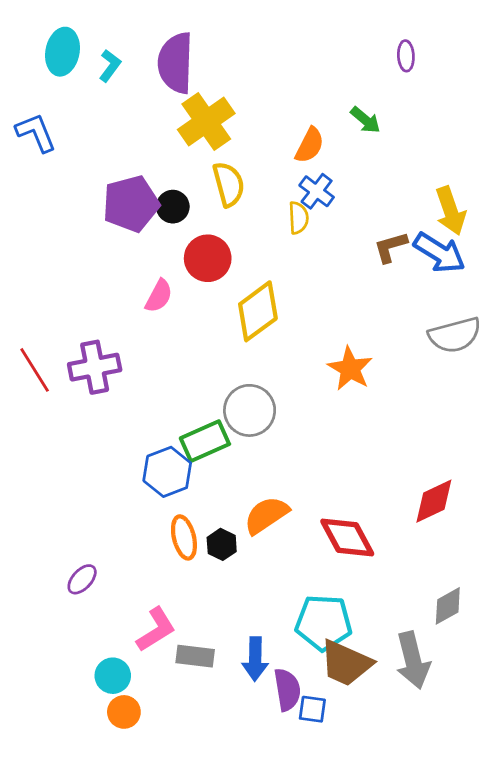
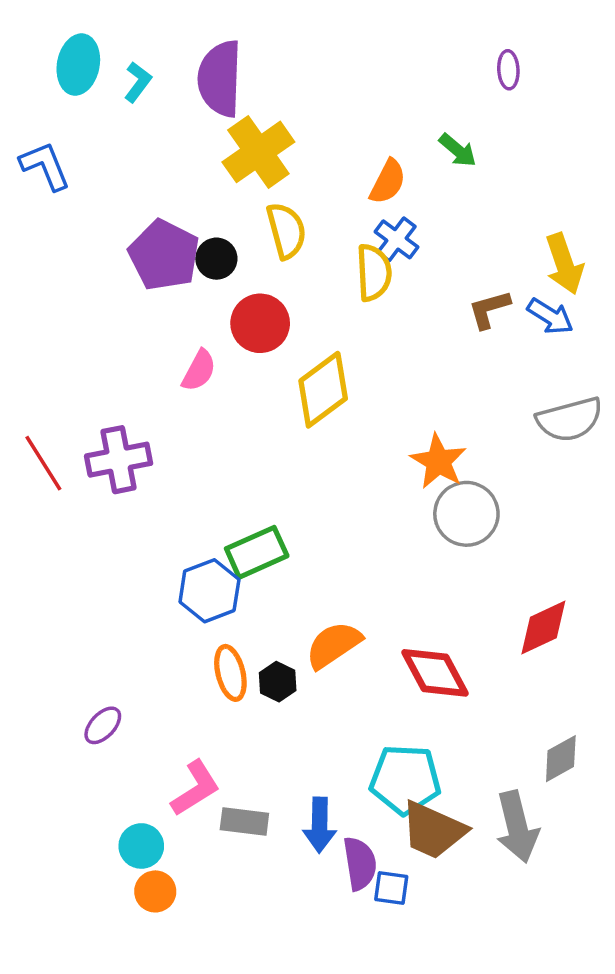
purple pentagon: (131, 204) -> (164, 255), turned -30
yellow semicircle: (298, 218) -> (374, 273), size x1.4
blue arrow: (439, 253) -> (550, 316), size x0.7
gray circle: (250, 410) -> (466, 514), moved

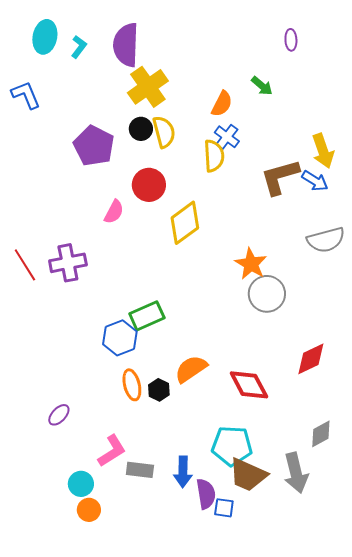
black circle: (216, 259) -> (141, 129), moved
brown L-shape: (489, 309) -> (280, 177), size x1.6

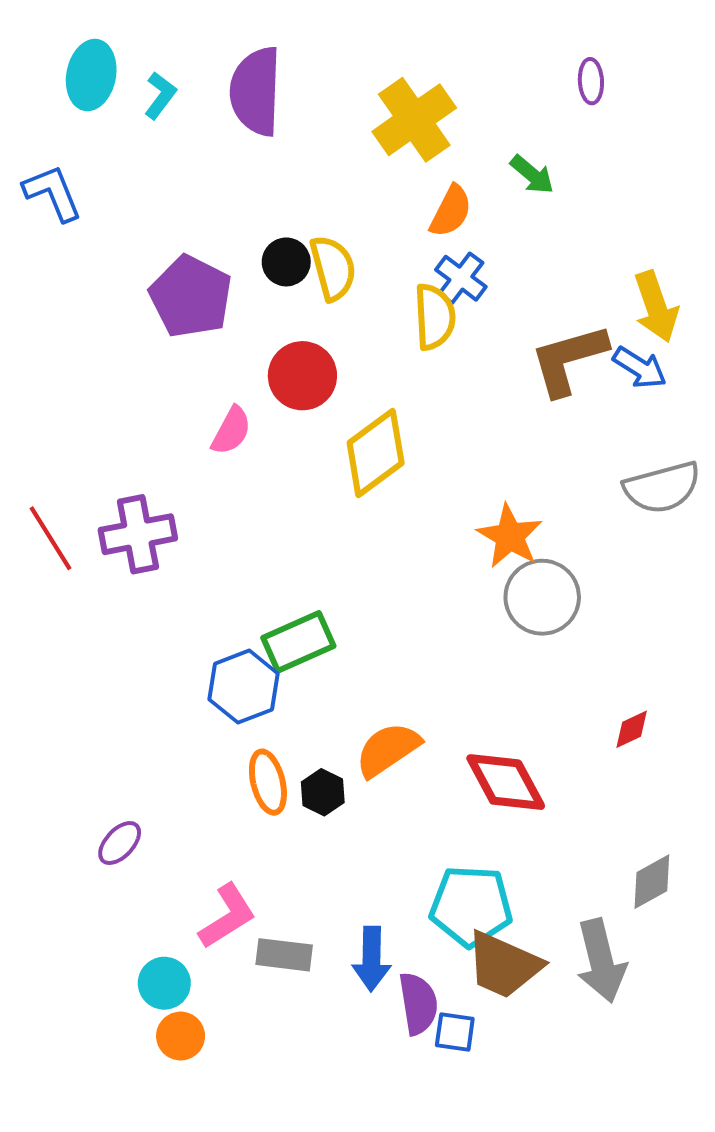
yellow cross: (148, 87) -> (414, 120), moved
red diamond: (311, 359) -> (632, 729), size x0.6

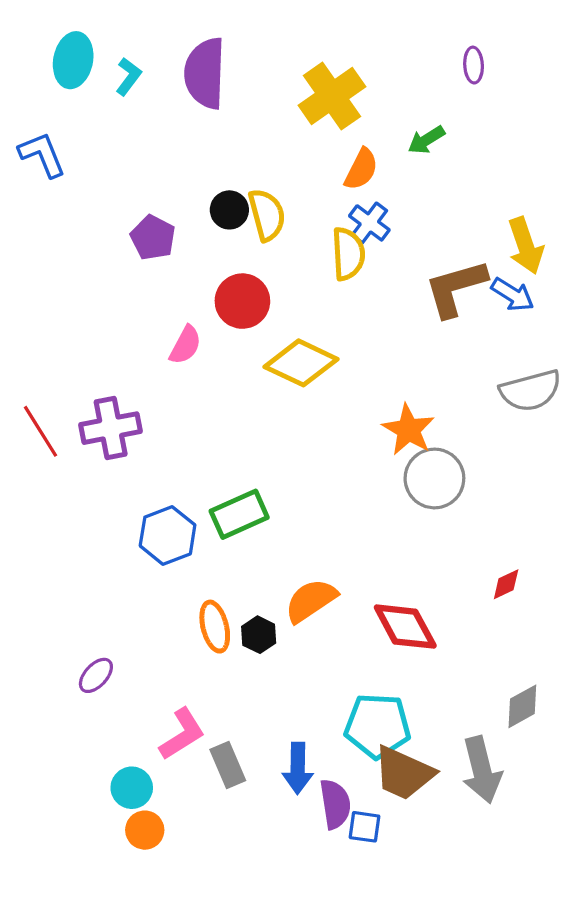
green arrow: (532, 175) -> (426, 140), turned 108
purple pentagon: (191, 296) -> (153, 238), size x0.7
yellow diamond: (376, 453) -> (301, 363), turned 62
blue hexagon: (244, 687) -> (168, 535), moved
gray rectangle: (284, 955) -> (228, 765), turned 60

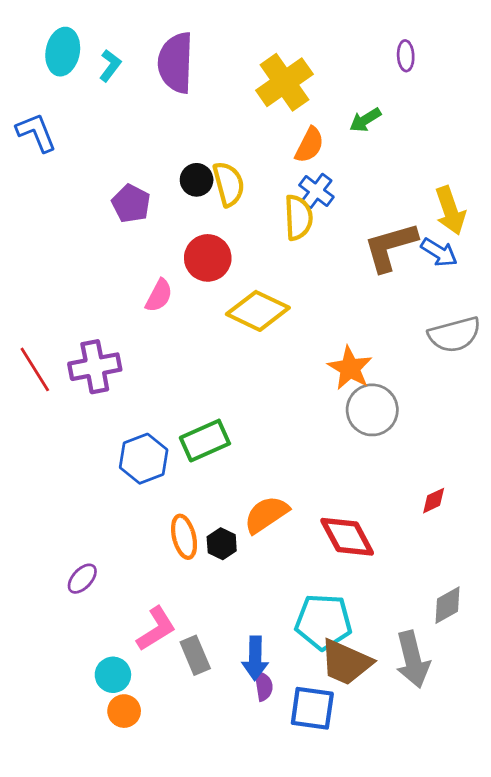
purple semicircle: (335, 804) -> (263, 686), moved, size x0.7
blue square: (364, 827) -> (312, 708), size x1.6

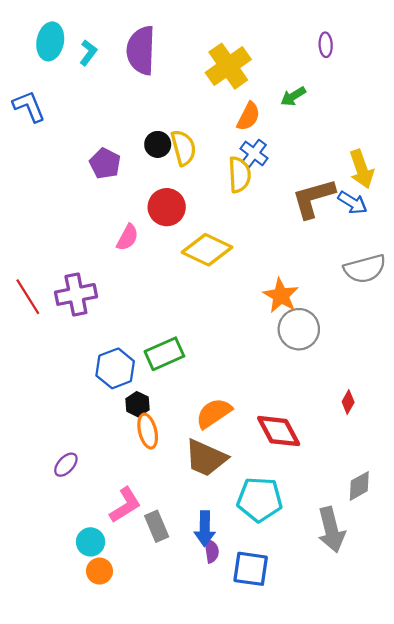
red diamond: (434, 501) -> (348, 402), turned -35
black hexagon: (222, 544) -> (138, 404), moved
brown trapezoid: (346, 662) -> (206, 458), moved

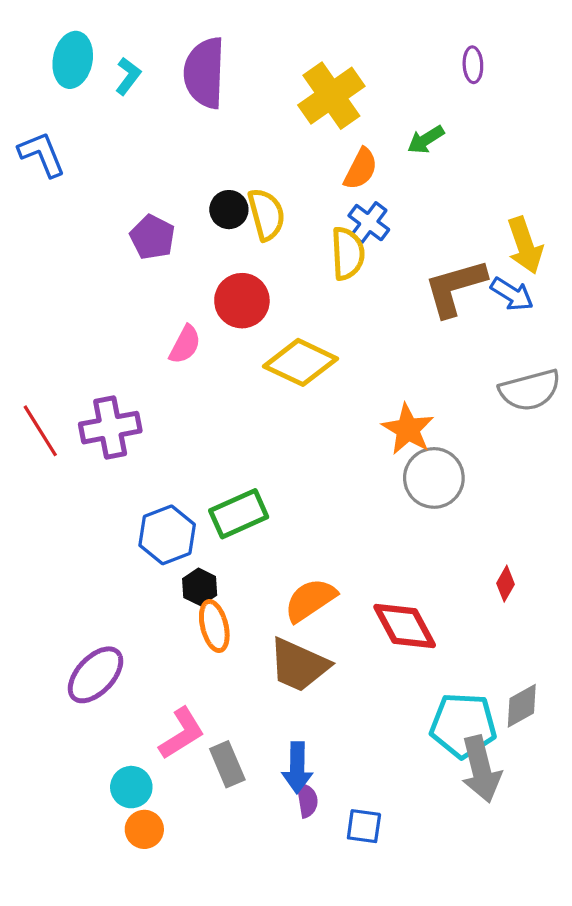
purple ellipse: (66, 465) -> (96, 675), size x1.6
cyan pentagon: (260, 499) -> (463, 725), moved
blue square: (251, 569) -> (364, 826), size x0.7

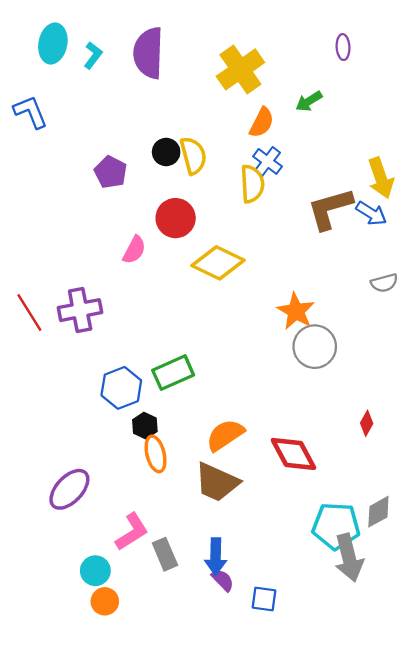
gray semicircle: (530, 390) -> (384, 283), size x0.6
purple semicircle: (307, 800) -> (223, 580), turned -35

